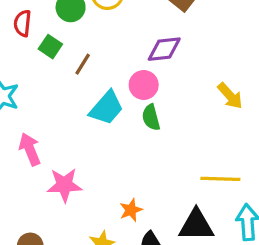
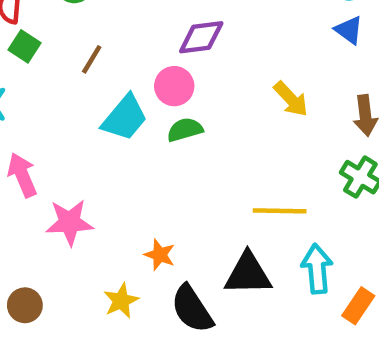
green square: (50, 47) -> (25, 46), moved
green semicircle: (151, 117) -> (185, 130), turned 90
orange star: (131, 210) -> (160, 255), turned -30

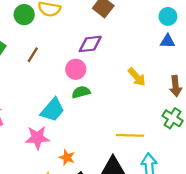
blue triangle: (349, 30) -> (168, 41), turned -35
cyan trapezoid: (125, 118) -> (53, 110), moved
pink star: (70, 222) -> (37, 138), moved

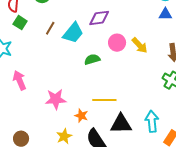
pink circle: (76, 69) -> (117, 43), moved
cyan trapezoid: (53, 110) -> (73, 33), moved
yellow line: (130, 135) -> (104, 100), moved

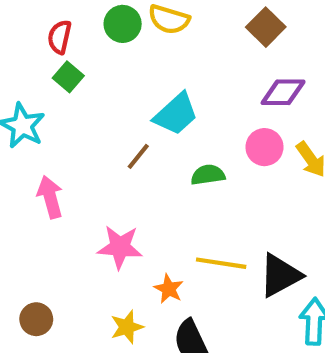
purple diamond: (99, 18) -> (283, 92), moved
brown line: (50, 28) -> (138, 156), moved
black triangle: (121, 124) -> (280, 275), moved, turned -35

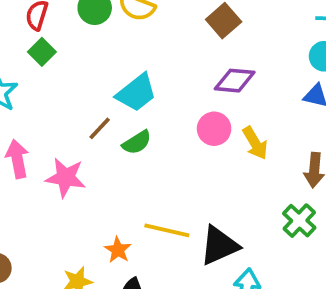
green semicircle: (208, 175) -> (137, 142), moved, turned 152
pink star: (120, 247) -> (66, 178), moved

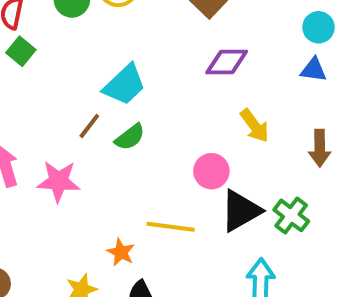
pink circle: (214, 129) -> (211, 171), moved
green cross: (299, 221) -> (291, 215), moved
black triangle: (219, 246) -> (241, 211), moved

